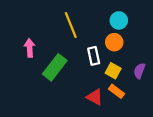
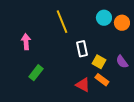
orange circle: (114, 42) -> (122, 23), moved
green rectangle: (55, 67) -> (36, 73), moved, size x0.7
purple semicircle: (139, 71) -> (122, 62), turned -56

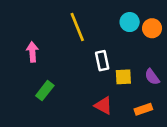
yellow square: (99, 62) -> (123, 77), turned -32
orange rectangle: (102, 80) -> (143, 109), moved, turned -56

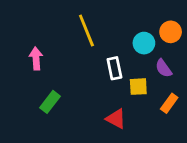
cyan circle: (130, 22) -> (144, 43), moved
purple semicircle: (152, 77) -> (164, 68), moved
orange rectangle: (143, 109) -> (169, 103), moved, turned -35

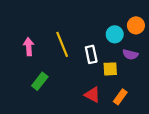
yellow line: (86, 30) -> (62, 44), moved
purple semicircle: (164, 68) -> (130, 54), turned -40
orange rectangle: (169, 103) -> (120, 97), moved

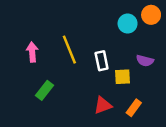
orange circle: (136, 25) -> (151, 15), moved
cyan circle: (115, 34) -> (128, 24), moved
red triangle: (92, 95) -> (103, 105), turned -48

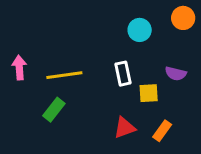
cyan circle: (128, 24) -> (140, 30), moved
yellow line: (69, 50) -> (64, 75), moved, turned -76
pink arrow: (32, 52) -> (19, 68), moved

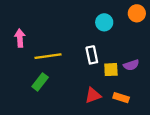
pink arrow: (19, 68) -> (20, 38), moved
purple semicircle: (176, 74) -> (131, 65), moved, turned -32
orange rectangle: (162, 131) -> (121, 98), turned 72

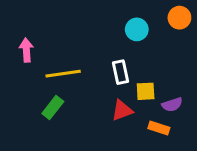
purple semicircle: (131, 65) -> (172, 105), moved
red triangle: (93, 95) -> (122, 110), moved

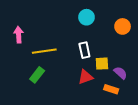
orange circle: (179, 18) -> (123, 26), moved
cyan circle: (137, 29) -> (86, 17), moved
purple semicircle: (172, 105) -> (120, 73), turned -120

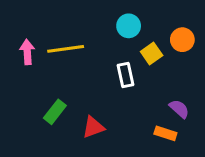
yellow line: (44, 51) -> (66, 49), moved
yellow square: (102, 64) -> (152, 54), moved, turned -32
red triangle: (85, 77) -> (93, 127), moved

